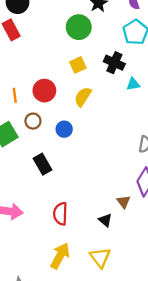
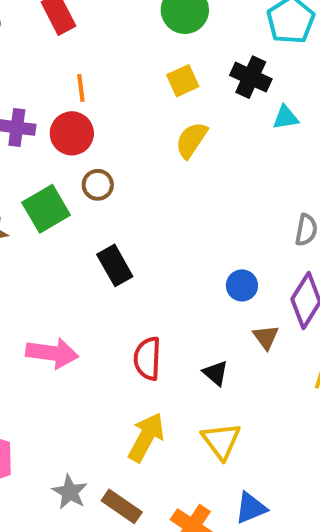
red circle: (44, 91) -> (72, 133), moved
orange line: (15, 95) -> (81, 88), moved
blue circle: (64, 129) -> (242, 285), moved
black triangle: (105, 220) -> (216, 373), moved

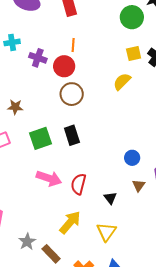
yellow square: (183, 81) -> (134, 53), moved
brown circle: (98, 185) -> (72, 94), size x1.5
green square: (46, 209) -> (41, 138), moved
pink arrow: (52, 353) -> (49, 178), moved

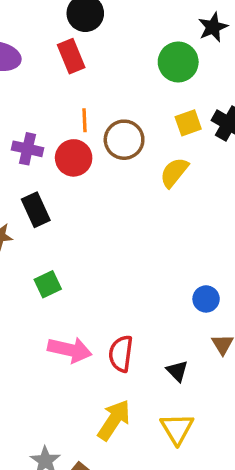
brown circle: (72, 94) -> (124, 140), moved
black rectangle: (72, 135) -> (36, 210), moved
green square: (41, 138) -> (48, 284), size x0.7

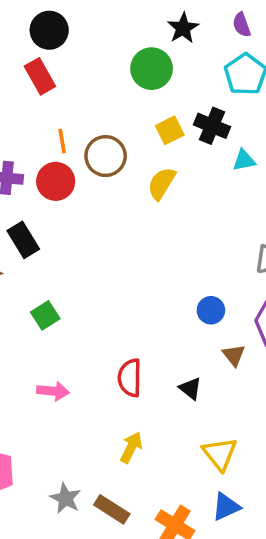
pink arrow: (70, 350) -> (53, 391), moved, size x0.7
yellow arrow: (114, 420) -> (131, 447), size x0.7
yellow triangle: (177, 429) -> (220, 454), moved

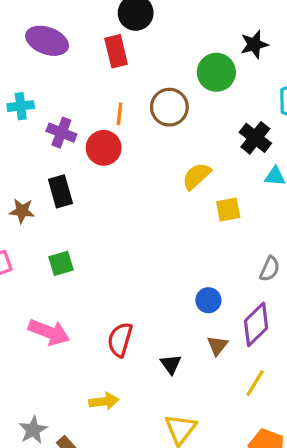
yellow square: (170, 130) -> (228, 210), moved
brown circle: (106, 156) -> (169, 107), moved
pink arrow: (53, 391) -> (49, 332), size x1.4
yellow arrow: (131, 447) -> (104, 401), turned 40

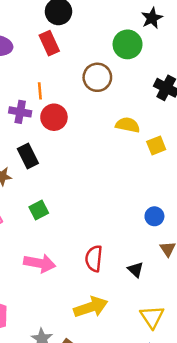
orange line: (119, 114) -> (40, 91), moved
yellow semicircle: (197, 176) -> (128, 125), turned 65
yellow arrow: (104, 401) -> (91, 307), size x1.5

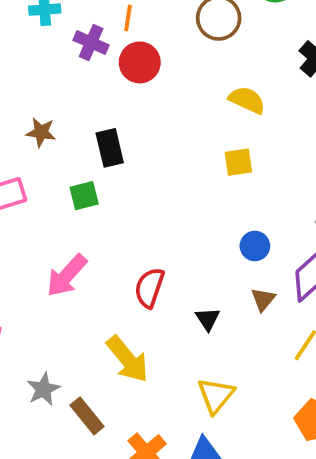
yellow square: (156, 146) -> (238, 162), moved
black rectangle: (28, 156) -> (110, 148), moved
pink arrow: (40, 263) -> (67, 276), turned 108
yellow arrow: (91, 307) -> (128, 359), turned 56

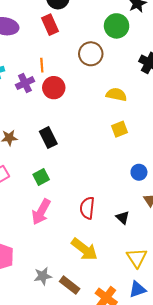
purple cross: (91, 43) -> (25, 83), turned -36
green square: (84, 196) -> (41, 177), moved
gray star: (43, 389) -> (43, 276), turned 30

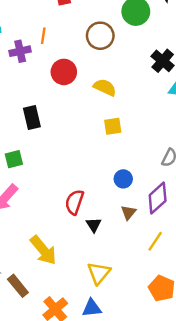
red circle: (54, 88) -> (64, 72), moved
yellow semicircle: (116, 94) -> (105, 87), moved
red semicircle: (87, 208) -> (74, 202), moved

